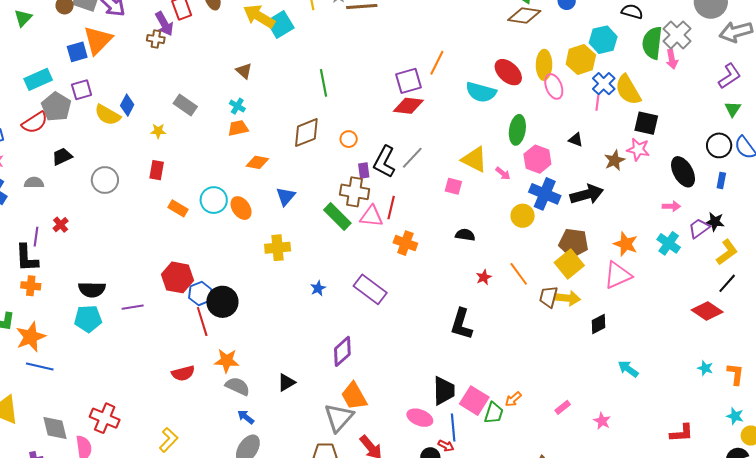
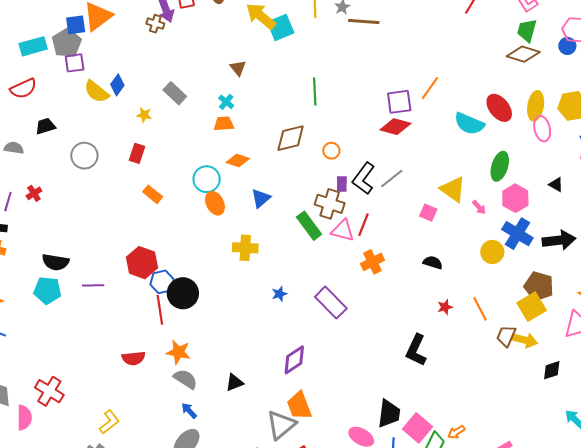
gray pentagon: (56, 107) -> (67, 43), moved
cyan circle: (214, 200) -> (207, 179), moved
orange cross: (405, 243) -> (372, 262), turned 35

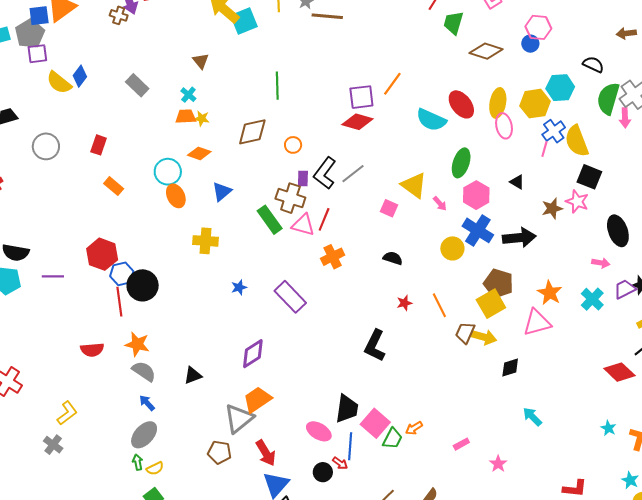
green trapezoid: (527, 30) -> (453, 23), moved
yellow star: (144, 115) -> (202, 118), moved
orange trapezoid: (299, 406) -> (257, 400), turned 76

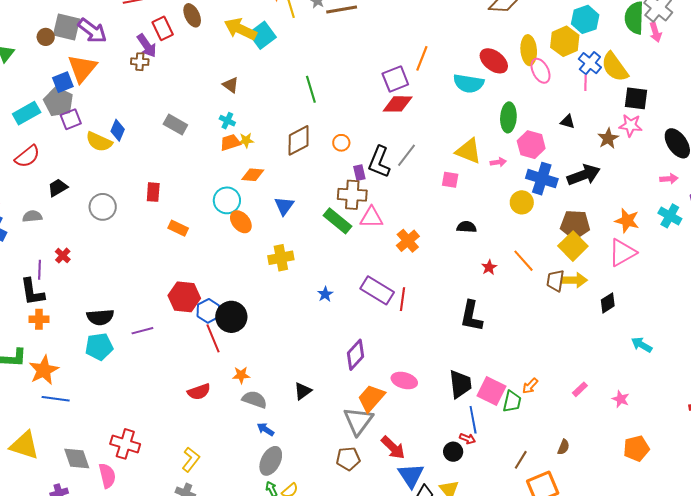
pink arrow: (440, 204) -> (498, 162), turned -42
red line: (324, 219) -> (402, 299), moved
orange star: (137, 344) -> (241, 375), size x0.7
pink ellipse: (319, 431) -> (404, 381), moved

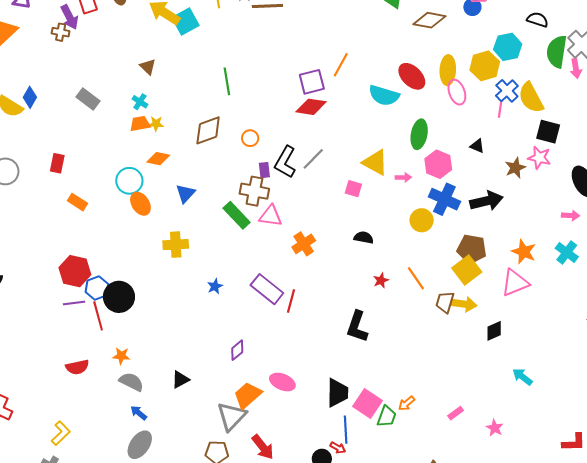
purple line: (142, 331) -> (74, 303), moved
purple diamond: (355, 355) -> (237, 350), size x0.7

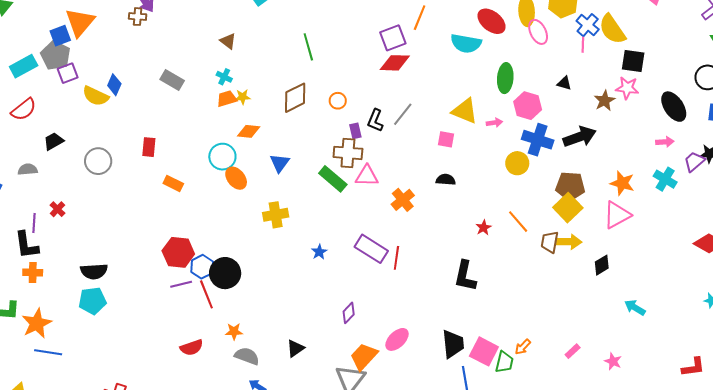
black L-shape: (285, 162) -> (375, 120), size x0.7
black semicircle: (364, 238) -> (446, 180), moved
pink ellipse: (282, 382) -> (397, 339), turned -60

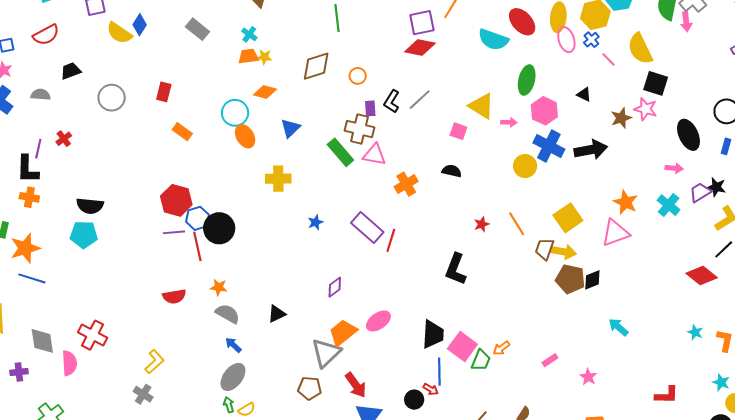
blue cross: (588, 25) -> (591, 40), moved, size x0.7
pink line: (583, 45) -> (609, 59), turned -56
brown pentagon: (570, 186) -> (570, 279), moved

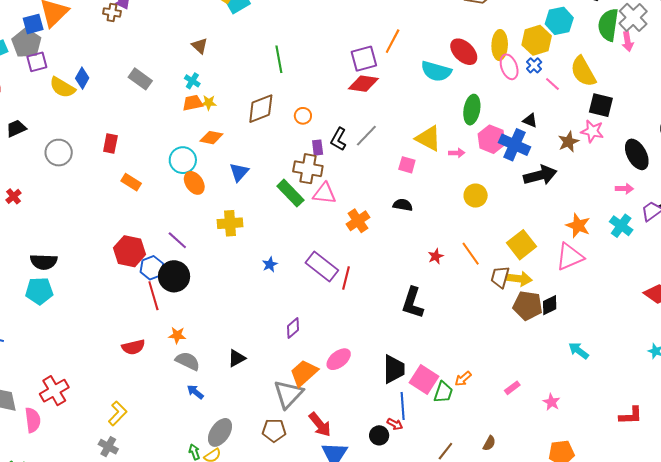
blue cross: (549, 146) -> (515, 145), moved
purple line: (174, 232) -> (177, 240), moved, turned 50
red cross: (93, 335) -> (54, 391), turned 36
gray ellipse: (233, 377) -> (220, 432), moved

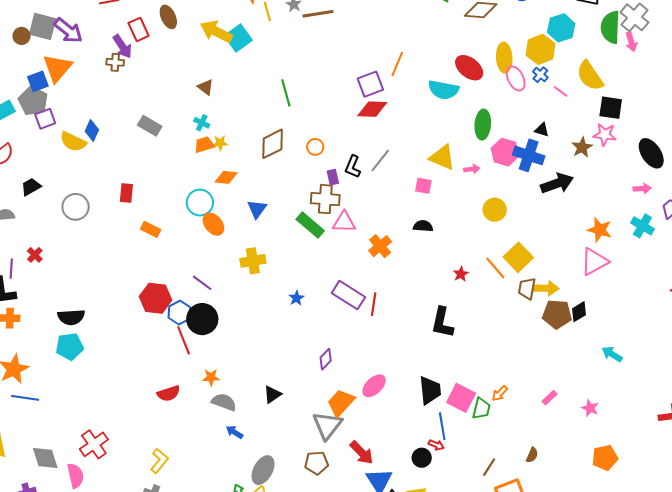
yellow square: (521, 245) -> (518, 257), moved

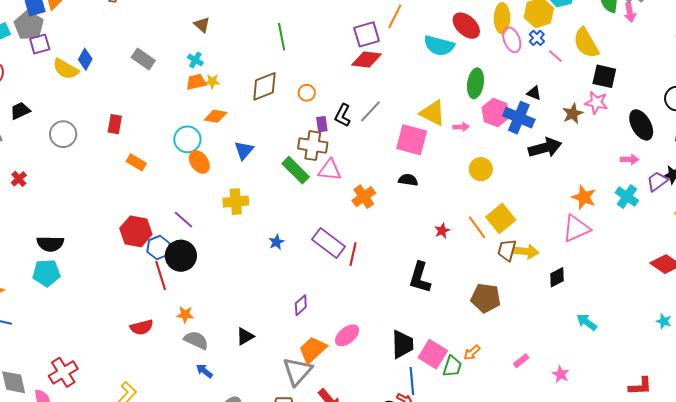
pink square: (423, 186) -> (412, 140), size x1.8
brown pentagon: (557, 314) -> (486, 298), moved

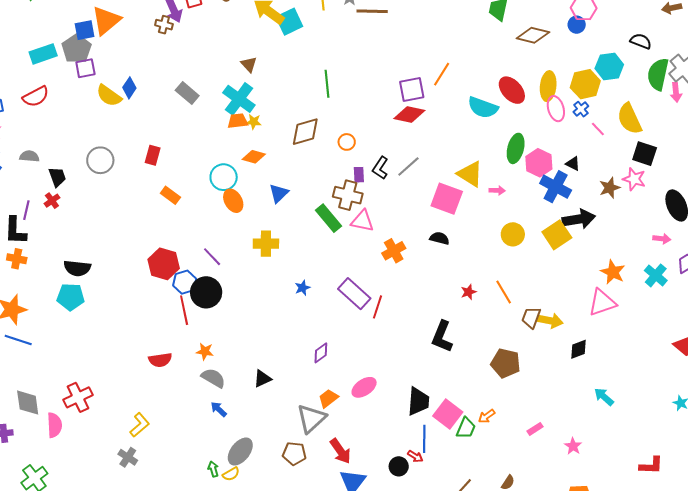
cyan cross: (195, 60) -> (239, 99), size x2.0
black trapezoid: (20, 111) -> (57, 177), moved, turned 90
pink hexagon: (496, 113) -> (539, 163), moved
yellow square: (501, 218) -> (557, 235), moved
orange trapezoid: (313, 350) -> (328, 398), size x0.7

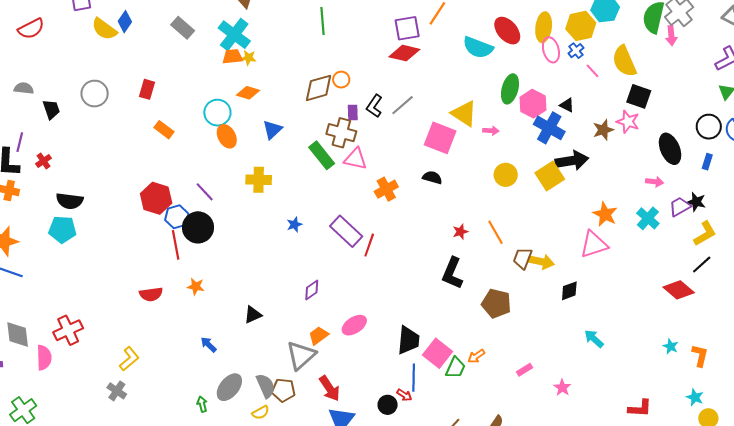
brown diamond: (305, 132) -> (319, 88), moved
red cross: (52, 201) -> (43, 161), moved
black L-shape: (442, 337) -> (452, 273), moved
gray semicircle: (213, 378) -> (266, 386), moved, turned 35
yellow semicircle: (231, 474) -> (261, 413), moved

